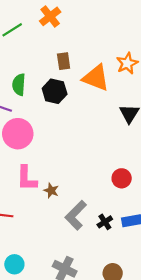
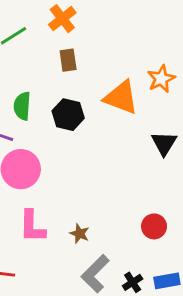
brown rectangle: (64, 61) -> (68, 60), moved
brown star: (51, 191) -> (80, 234), moved

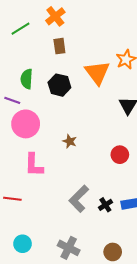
orange triangle: (121, 97) -> (97, 73), turned 32
red circle: (154, 226) -> (120, 155), moved
brown star: (80, 234) -> (70, 141), moved

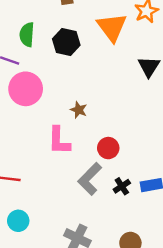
red circle: (120, 155) -> (108, 148), moved
pink L-shape: (34, 165) -> (59, 141), moved
cyan circle: (23, 244) -> (18, 221), moved

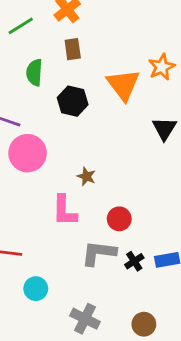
green semicircle: (27, 35) -> (34, 72), moved
gray L-shape: (90, 179) -> (99, 253), turned 52
cyan circle: (18, 221) -> (36, 289), moved

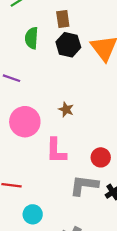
black hexagon: (73, 101) -> (68, 45), moved
pink circle: (28, 153) -> (25, 122), moved
brown star: (86, 176) -> (66, 109), moved

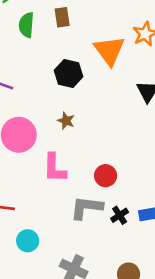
green semicircle: (32, 38) -> (26, 25), moved
black hexagon: (68, 45) -> (69, 73), moved

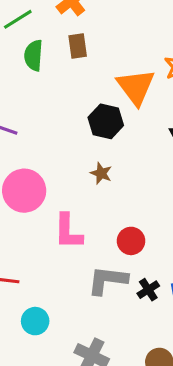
black hexagon: (69, 73) -> (106, 121), moved
brown star: (66, 121) -> (101, 173), moved

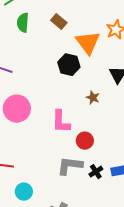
brown rectangle: (78, 46) -> (59, 22), moved, turned -42
brown star: (101, 173) -> (93, 98), moved
pink L-shape: (68, 231) -> (61, 122), moved

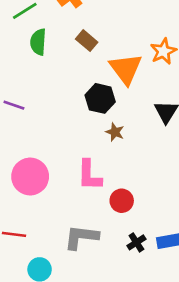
brown star: (93, 98) -> (115, 132), moved
pink circle: (17, 109) -> (30, 177), moved
gray L-shape: (70, 166) -> (81, 237), moved

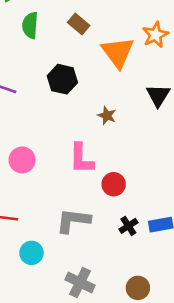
black hexagon: (100, 98) -> (62, 79), moved
pink circle: (30, 177) -> (22, 160), size x0.7

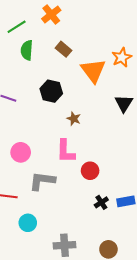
brown star: (107, 116) -> (74, 119), moved
gray L-shape: (73, 221) -> (42, 181), moved
gray cross: (80, 283) -> (65, 245), turned -30

